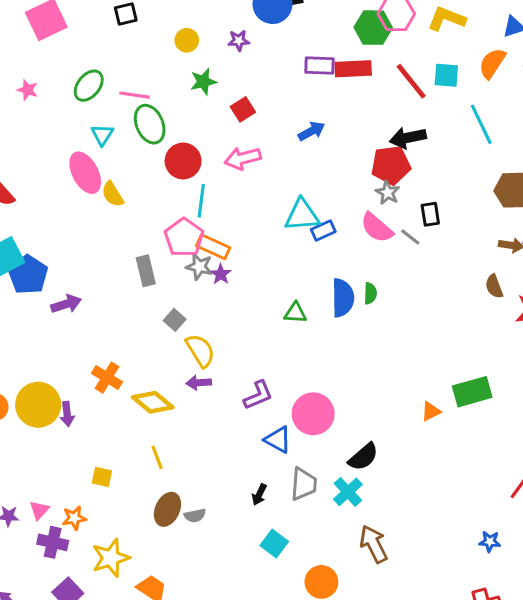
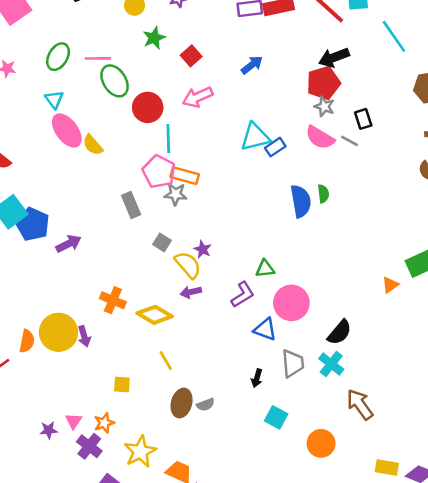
cyan triangle: (102, 135) -> (54, 99), moved
purple star: (221, 274) -> (203, 249), moved
green triangle: (295, 313) -> (265, 269), moved
purple cross: (53, 542) -> (89, 446), turned 35

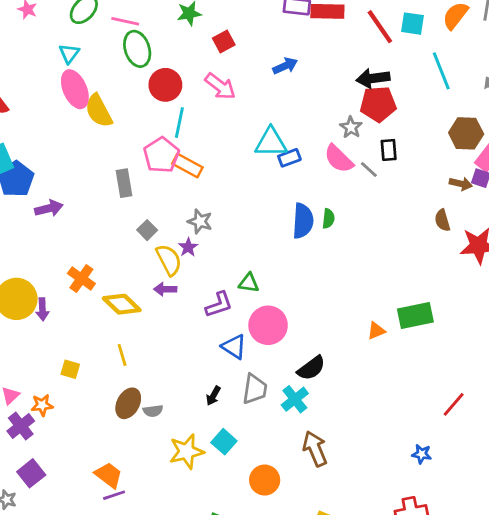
red pentagon: (323, 83) -> (378, 104), moved
pink arrow: (198, 97) -> (220, 86), turned -132
yellow semicircle: (93, 145) -> (99, 111), size x1.4
gray star: (176, 194) -> (200, 221), moved
yellow star: (140, 452) -> (186, 451), moved

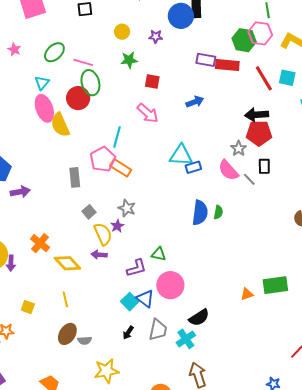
red square: (224, 41) -> (152, 81), turned 35
red circle: (165, 85) -> (78, 98), moved
cyan square: (224, 442) -> (130, 302), moved

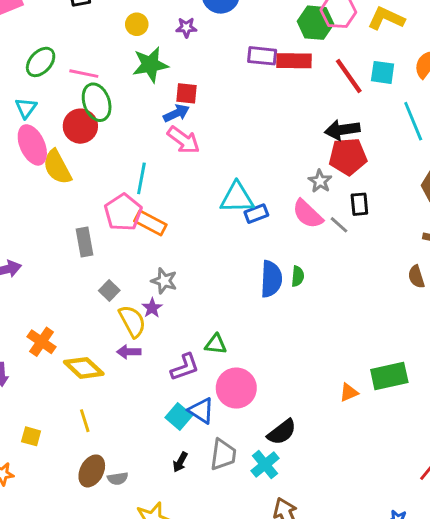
green star: (129, 60) -> (150, 65), size x1.4
blue arrow: (195, 102) -> (176, 113), moved

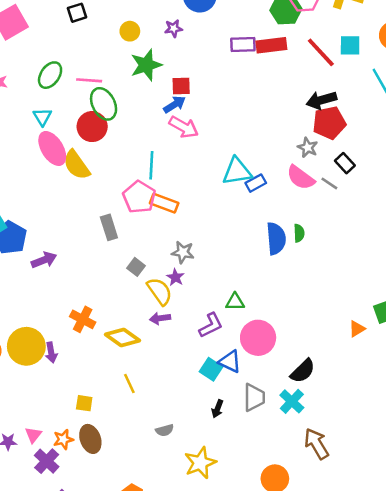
black rectangle: (359, 204) -> (345, 163), turned -30
brown ellipse: (92, 471) -> (90, 439), moved, turned -40

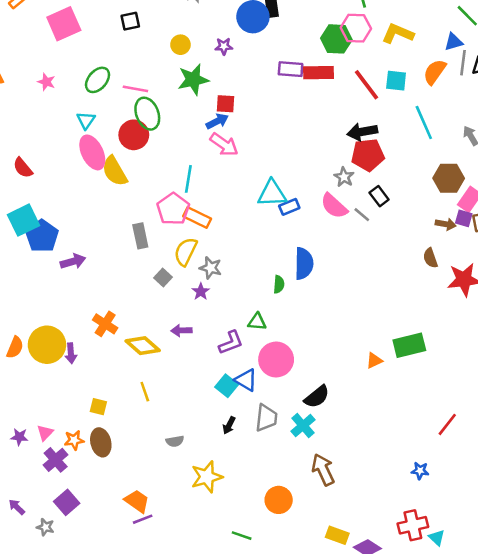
green semicircle: (299, 233) -> (279, 284), moved
yellow semicircle: (160, 291) -> (186, 252), moved, turned -124

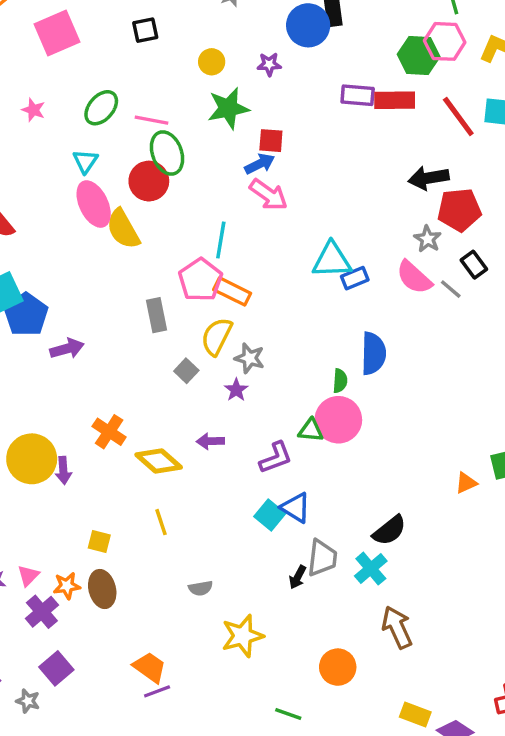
black arrow: (362, 132) -> (429, 178), moved
pink circle: (276, 359) -> (338, 420), moved
black arrow: (229, 425) -> (298, 577), moved

